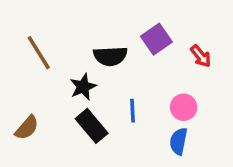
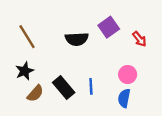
black star: (83, 87) -> (25, 71), moved
blue line: (132, 111) -> (91, 86), moved
brown semicircle: (27, 128) -> (35, 93), moved

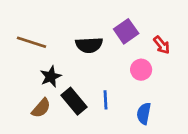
brown line: (27, 37) -> (31, 42), turned -40
black star: (25, 71) -> (51, 76), moved
pink circle: (128, 74) -> (141, 70), moved

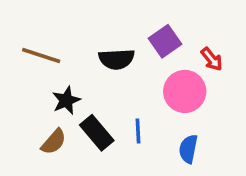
pink circle: (141, 70) -> (185, 91), size x1.5

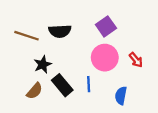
black semicircle: (117, 59) -> (60, 31), moved
red arrow: (212, 59) -> (136, 60), moved
pink circle: (185, 91) -> (105, 58), moved

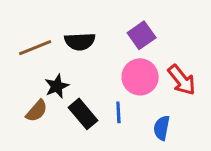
brown line: (26, 36) -> (35, 48), turned -40
red arrow: (136, 60) -> (182, 80), size x1.5
brown semicircle: (35, 91) -> (37, 111), moved

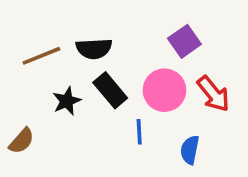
purple square: (142, 35) -> (184, 41), moved
brown semicircle: (37, 111) -> (22, 141), moved
black rectangle: (83, 114) -> (110, 90), moved

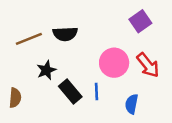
purple square: (184, 41) -> (140, 21), moved
black rectangle: (110, 90) -> (70, 91), moved
brown semicircle: (22, 141) -> (15, 98), turned -36

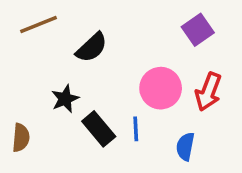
black semicircle: (65, 34) -> (92, 47), turned -40
brown line: (29, 39) -> (39, 24), moved
red arrow: (148, 65) -> (208, 92), turned 60

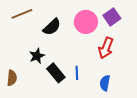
pink circle: (161, 88) -> (86, 22), moved
red arrow: (208, 92) -> (106, 48), moved

